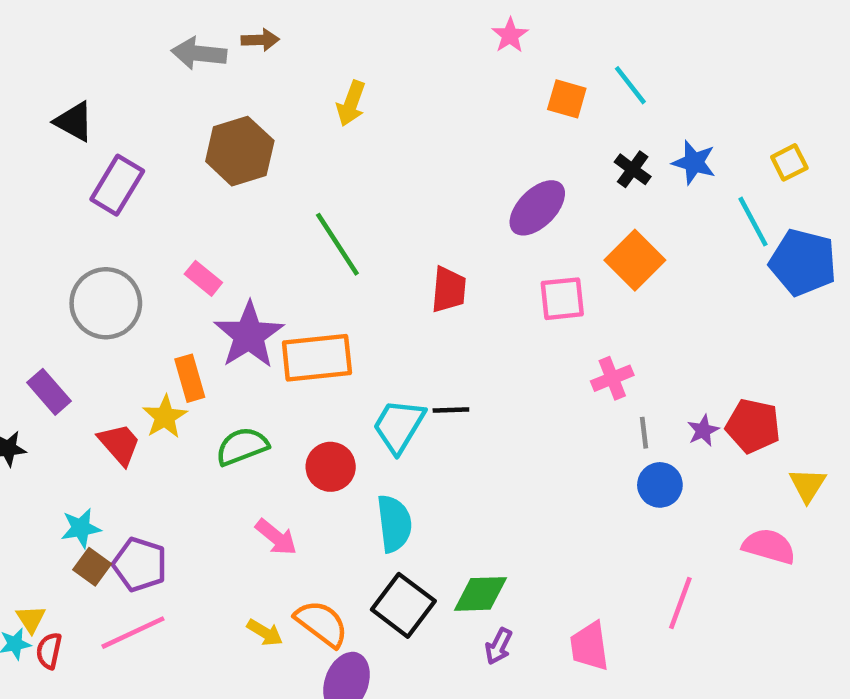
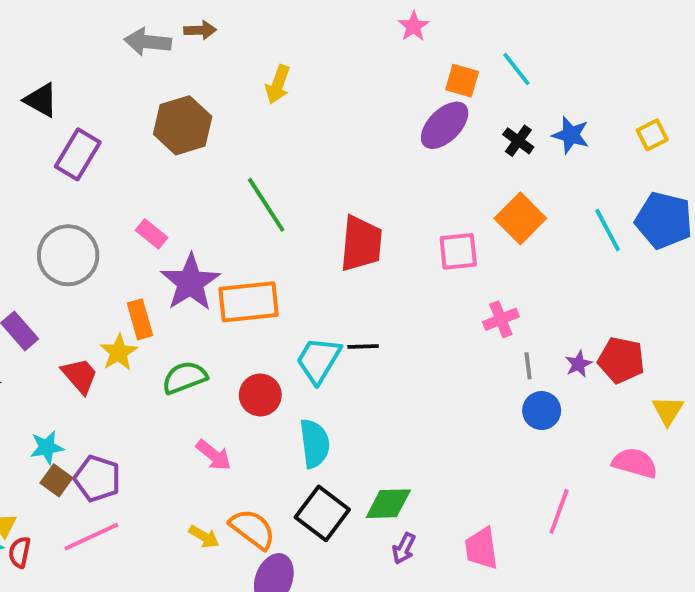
purple ellipse: (537, 208) -> (445, 125), moved
cyan line: (753, 222) -> (608, 230), moved
red trapezoid: (449, 290) -> (361, 244), size x1.4

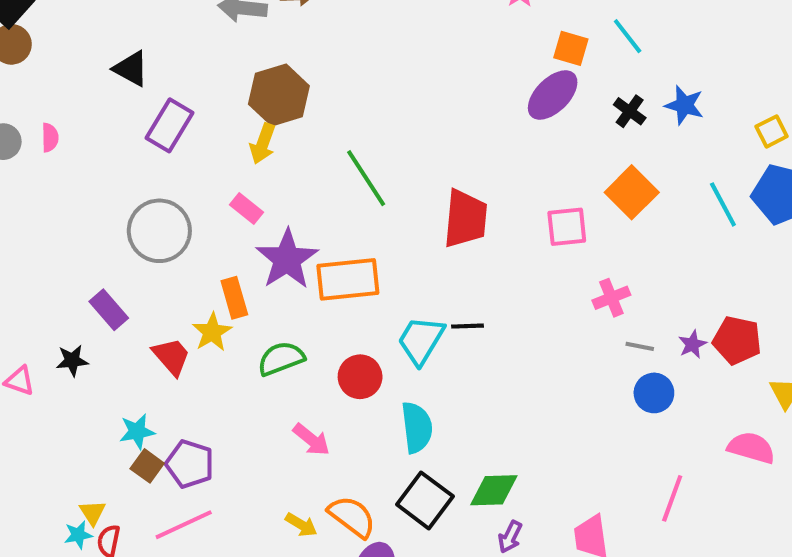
yellow arrow: (278, 85) -> (263, 144), moved
yellow square: (652, 135) -> (772, 131), moved
gray line: (528, 366) -> (640, 346), turned -72

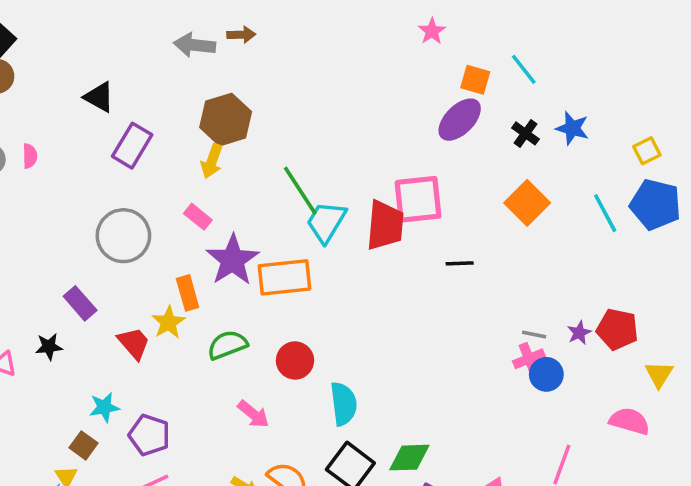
pink square: (567, 227) -> (418, 199), moved, size x1.4
pink cross: (611, 298) -> (529, 359), moved
black line: (467, 326) -> (460, 263), moved
cyan trapezoid: (421, 340) -> (326, 222), moved
brown square: (147, 466) -> (84, 445), moved

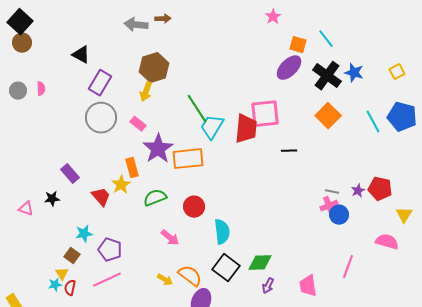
black cross: (525, 133) -> (327, 76), size x1.8
yellow square: (647, 151) -> (397, 72), moved
gray circle: (123, 236) -> (101, 118), moved

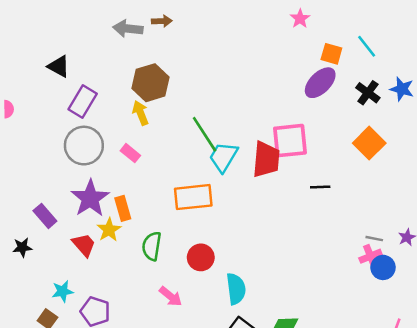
black cross: (327, 76) -> (368, 93), size x0.7
yellow arrow: (146, 92) -> (140, 113), turned 138
purple star: (158, 149) -> (90, 198), moved
green semicircle: (155, 198) -> (152, 246), turned -60

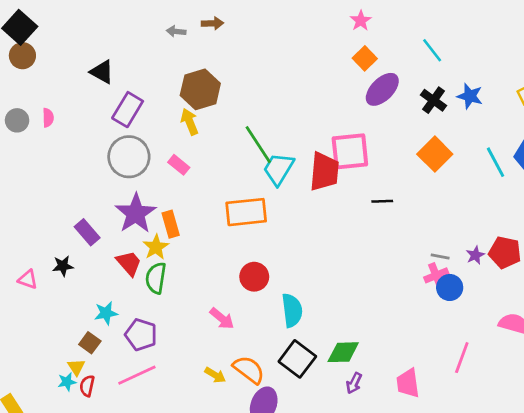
gray arrow: (128, 29) -> (176, 31), size x0.6
orange square: (331, 54) -> (365, 58), moved, turned 30
green semicircle: (152, 246) -> (156, 278), moved

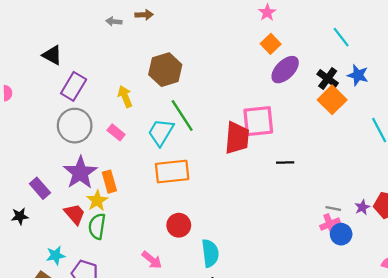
cyan line: (432, 50) -> (341, 37), moved
brown hexagon: (200, 89) -> (165, 70), moved
orange square: (435, 154) -> (332, 100), moved
cyan trapezoid: (278, 169) -> (161, 132), moved

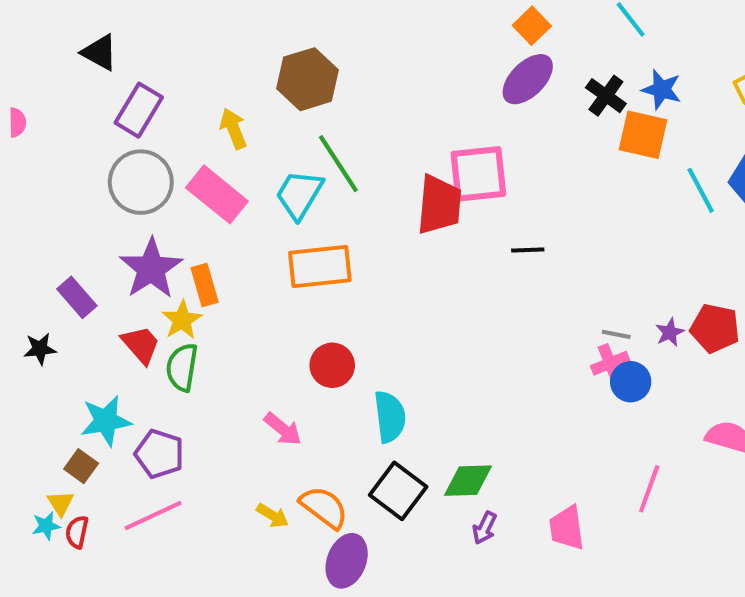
orange square: (271, 44) -> (532, 26), moved
orange square: (332, 100) -> (643, 135), moved, turned -32
pink rectangle: (116, 132) -> (217, 194), size x1.8
cyan star: (56, 255) -> (106, 421), size x1.4

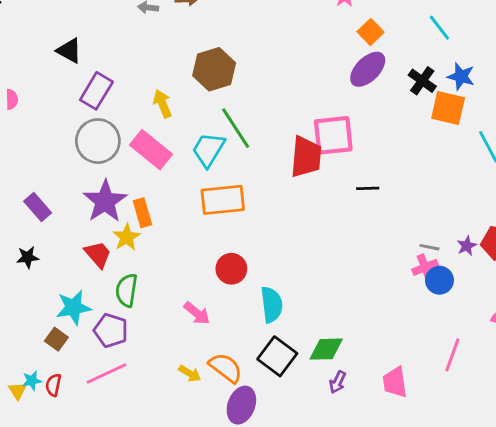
purple rectangle: (77, 297) -> (38, 207), moved
green semicircle: (182, 367) -> (127, 290), moved
yellow triangle: (61, 503) -> (18, 391), moved

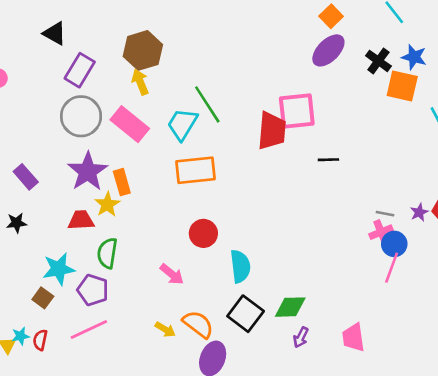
brown hexagon: (214, 69) -> (143, 50), moved
red trapezoid: (98, 254) -> (81, 220), turned -52
pink line: (452, 355) -> (392, 268), moved

